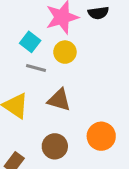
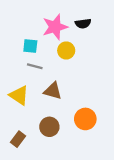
cyan square: (30, 42) -> (30, 46), turned -32
yellow circle: (65, 52) -> (66, 50), moved

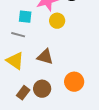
gray line: (35, 66) -> (18, 35), moved
brown rectangle: (18, 139) -> (23, 93), moved

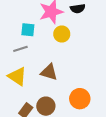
gray line: (18, 35) -> (20, 49), turned -32

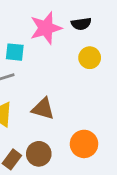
yellow circle: (62, 34) -> (90, 58), moved

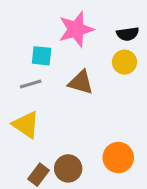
black semicircle: (81, 24) -> (128, 34), moved
brown triangle: (43, 109) -> (81, 82), moved

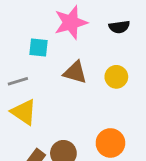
yellow circle: (124, 62) -> (116, 77), moved
gray line: (31, 84) -> (18, 81), moved

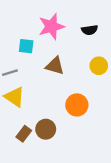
yellow circle: (116, 77) -> (99, 66), moved
orange circle: (110, 143) -> (77, 105), moved

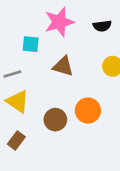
brown circle: (46, 129) -> (55, 120), moved
brown rectangle: (24, 134) -> (16, 140), moved

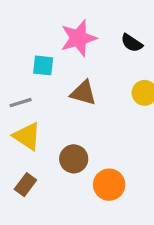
black semicircle: (102, 26) -> (132, 43), turned 42
orange circle: (88, 111) -> (109, 185), moved

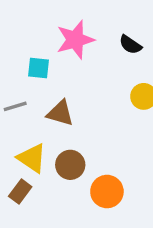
brown triangle: (83, 93) -> (60, 113), moved
yellow triangle: (27, 136) -> (32, 158), moved

